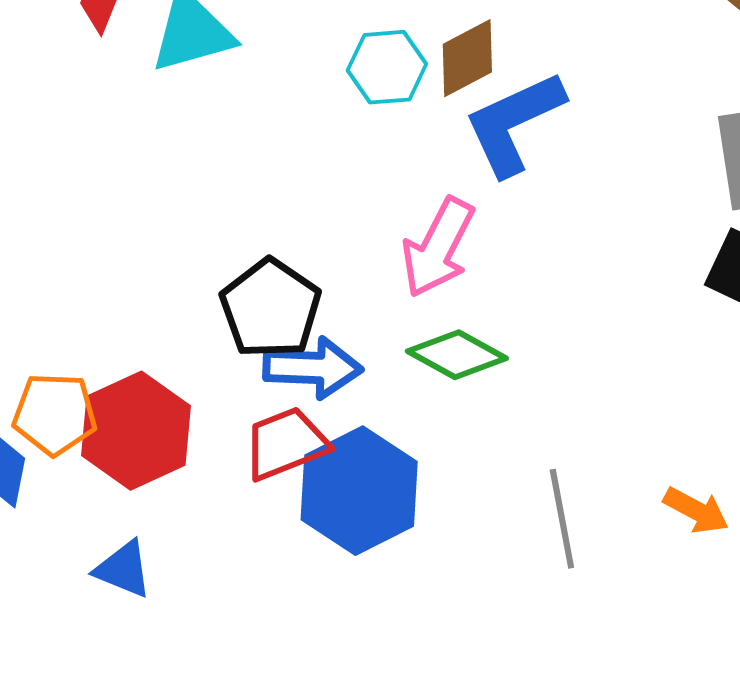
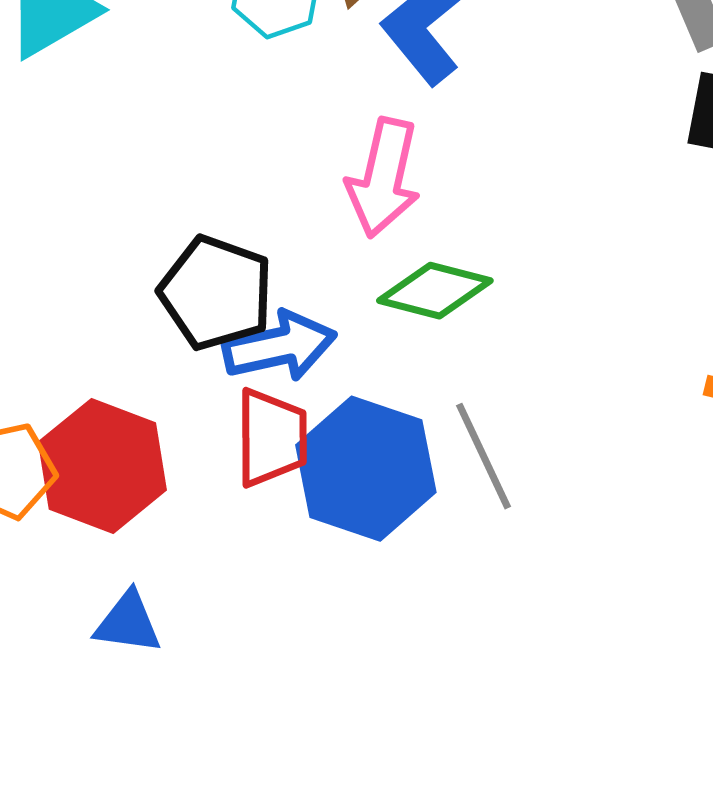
red trapezoid: (286, 444) -> (271, 438), turned 126
gray line: (562, 519) -> (484, 456), moved

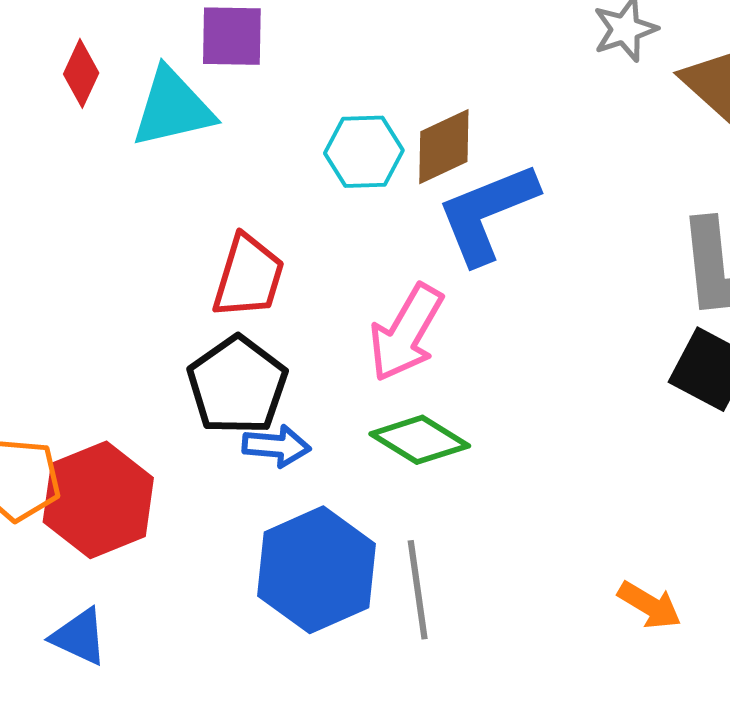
blue arrow: (280, 346) -> (276, 446), size x0.7
red trapezoid: (271, 438) -> (248, 277), moved

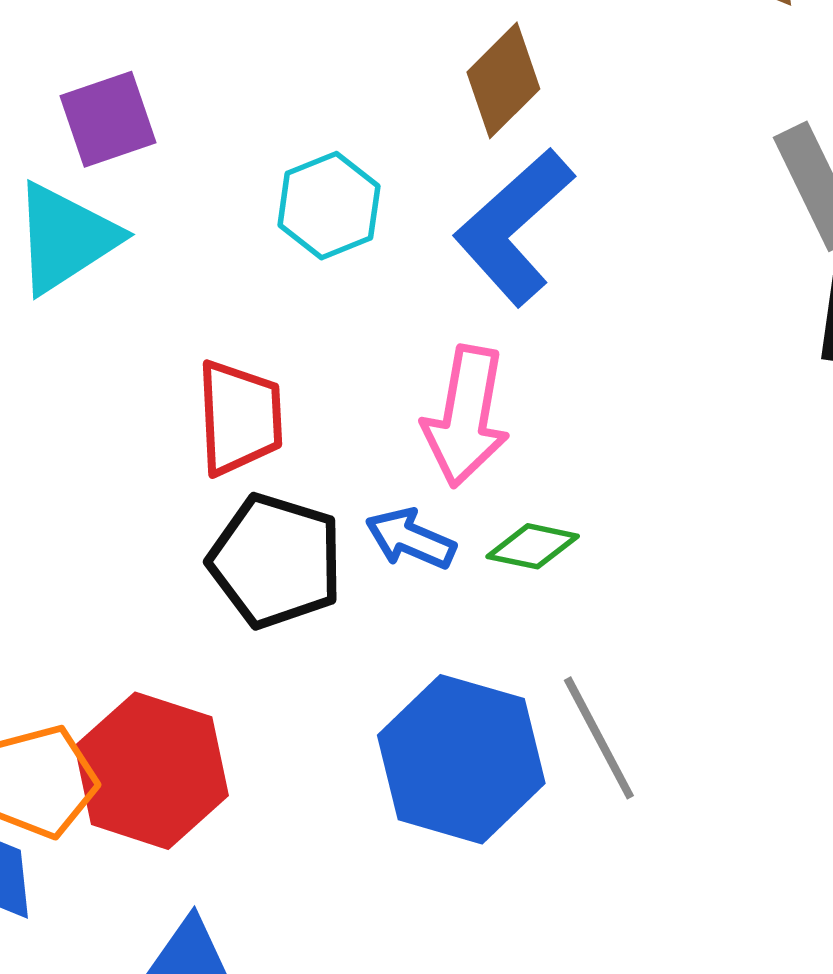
brown diamond: (444, 147) -> (503, 80), moved
green diamond: (420, 440) -> (533, 546), size x0.7
blue arrow: (276, 446) -> (410, 539), moved, turned -142

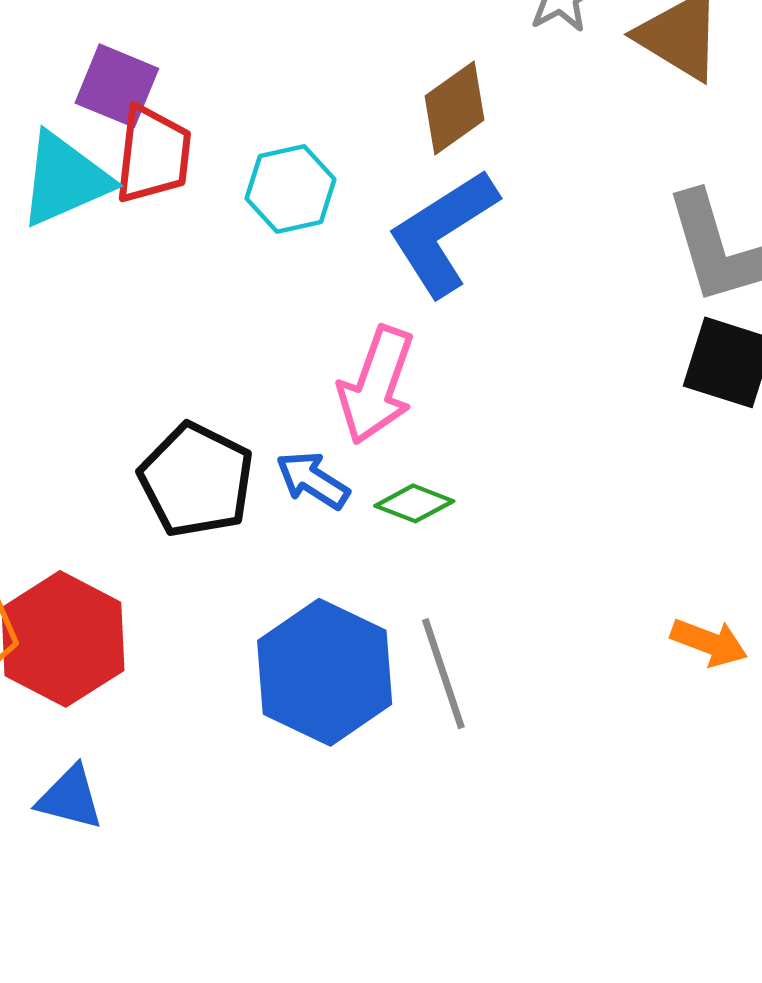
purple square: (108, 119) -> (117, 86), turned 32
red trapezoid: (240, 418) -> (153, 154), moved

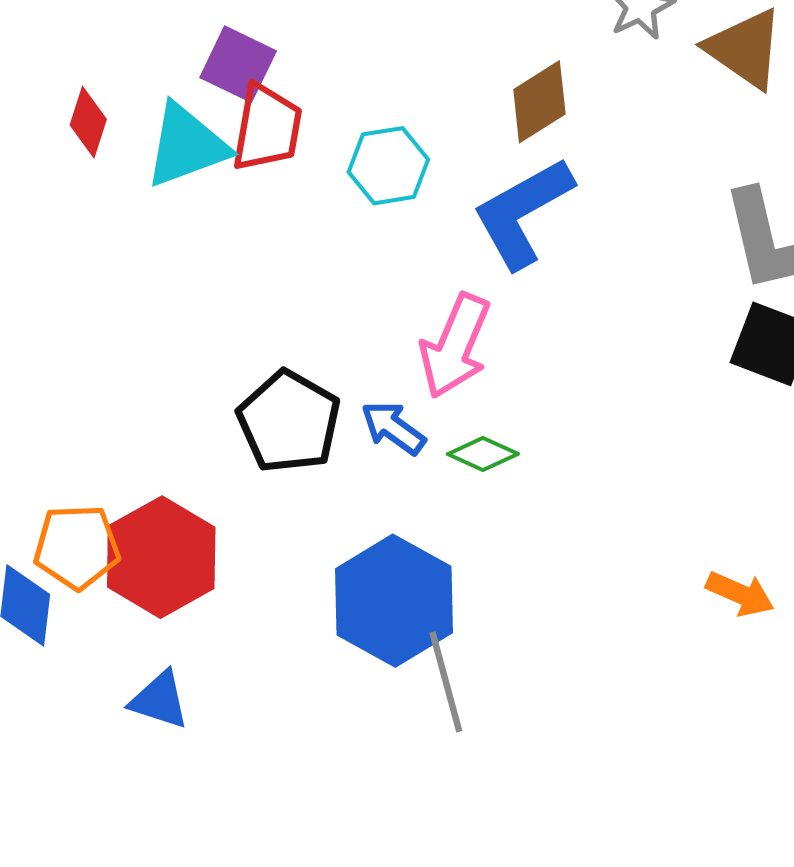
gray line: (443, 674) -> (446, 682), moved

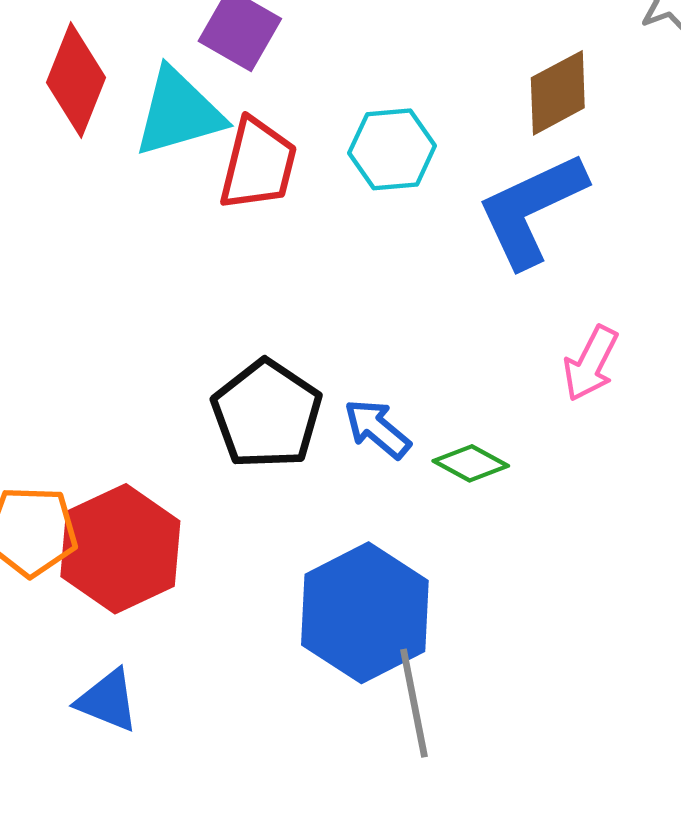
red diamond: (88, 122) -> (76, 80), size x1.5
red trapezoid: (267, 128) -> (258, 164), moved
pink arrow: (455, 346) -> (591, 363), moved, size x0.7

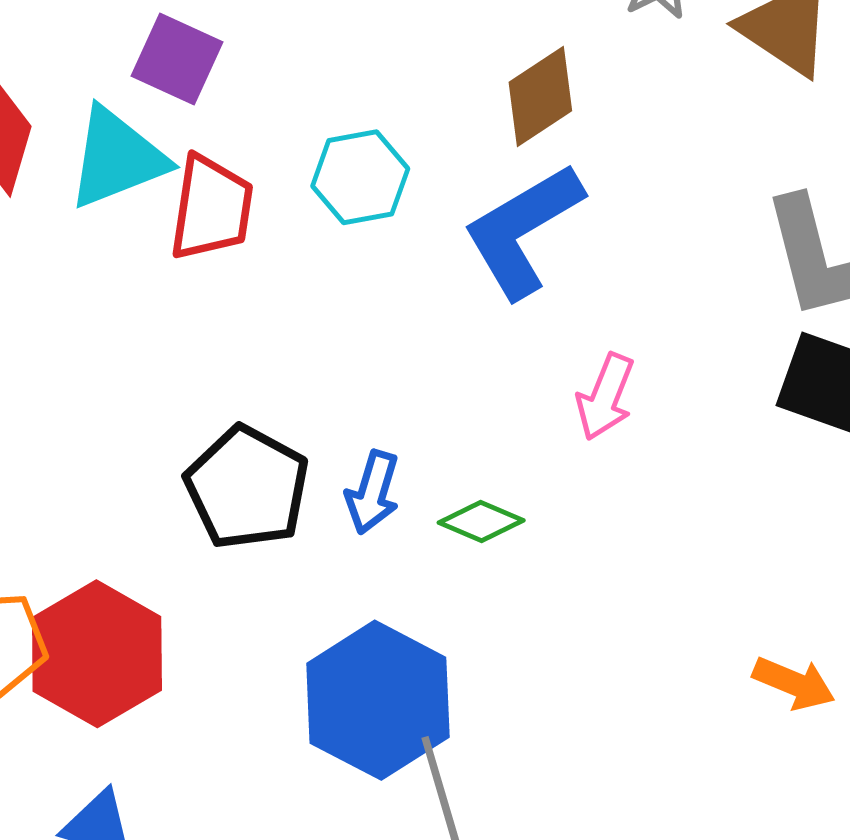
blue arrow: (377, 429) -> (373, 492), turned -108

